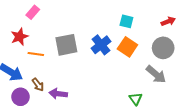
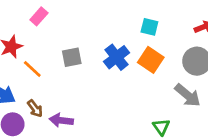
pink rectangle: (33, 12) -> (39, 16), moved
gray square: (66, 45) -> (72, 57), size x0.7
orange line: (36, 54) -> (32, 69), turned 35

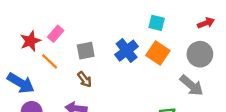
pink rectangle: (39, 16) -> (56, 34), moved
brown arrow: (35, 109) -> (85, 79), moved

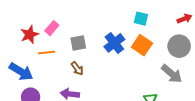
orange line: (50, 61) -> (46, 53), turned -49

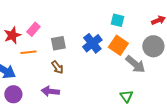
gray arrow: (172, 74) -> (135, 64), moved

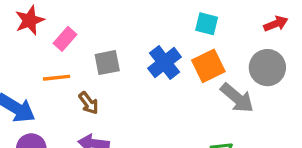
red star: (12, 35) -> (30, 20), moved
orange square: (118, 45) -> (208, 66), turned 30
brown arrow: (57, 67) -> (89, 103), moved

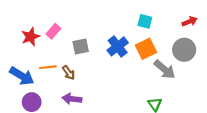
red star: (30, 20) -> (31, 37), moved
orange line: (57, 78) -> (48, 67), moved

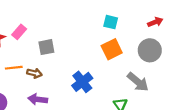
blue cross: (118, 46) -> (82, 82), moved
gray arrow: (165, 69) -> (138, 82), moved
brown arrow: (69, 73) -> (34, 73), turned -40

